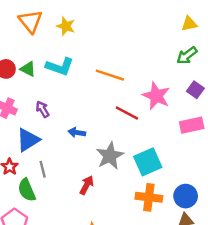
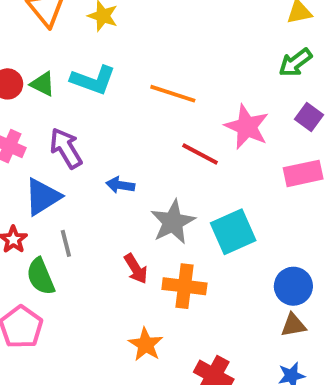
purple arrow: (43, 109) -> (66, 148), size x1.5
red arrow: (87, 185) -> (136, 269), turned 120
orange cross: (149, 197) -> (184, 286), moved

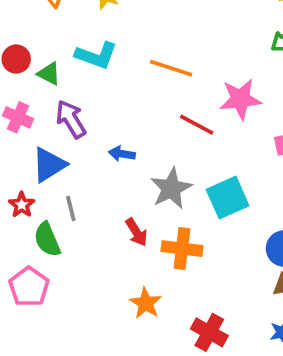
green triangle: (43, 84) -> (49, 74), moved
pink star: (247, 127) -> (240, 99), turned -30

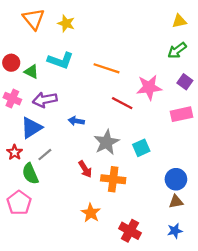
purple arrow: (71, 119) -> (45, 100), turned -70
cyan square: (228, 198) -> (141, 148), size x0.7
gray line: (71, 208) -> (45, 155), turned 64

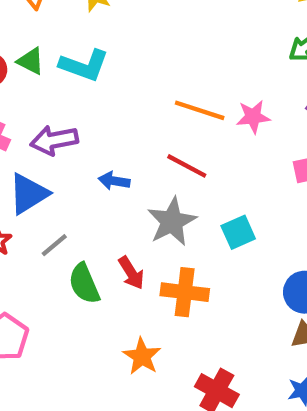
orange line: (106, 68) -> (200, 110), moved
green triangle: (31, 72) -> (31, 61), moved
pink star: (149, 87) -> (253, 117), size x0.7
red line: (122, 103) -> (187, 166), moved
green semicircle: (30, 174) -> (84, 284), moved

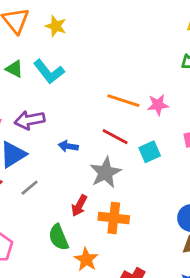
cyan L-shape: (84, 65) -> (49, 72), turned 32
cyan square: (238, 232) -> (150, 152), moved
red arrow: (131, 273) -> (79, 206), turned 60
green semicircle: (84, 284) -> (59, 237), moved

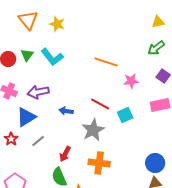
green triangle: (14, 69) -> (27, 55), turned 40
orange line: (123, 101) -> (106, 62), moved
red arrow: (79, 206) -> (65, 154), moved

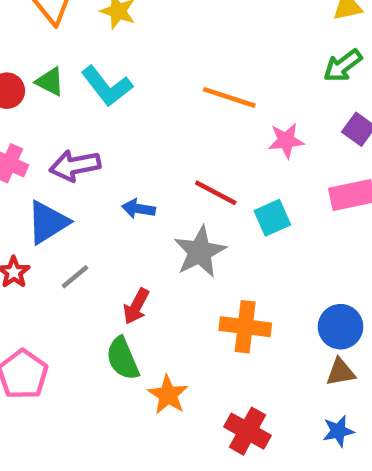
green triangle: (27, 55) -> (50, 82), turned -40
orange cross: (99, 163) -> (245, 327), moved

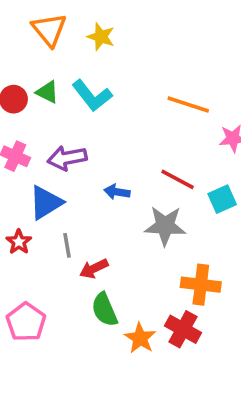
gray star: (200, 252) -> (165, 226), turned 30
gray line: (75, 277) -> (67, 245), turned -60
red arrow: (136, 306) -> (94, 269), moved, turned 36
red cross: (247, 431) -> (183, 329), moved

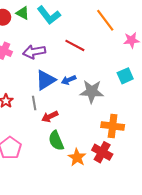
orange line: (188, 105) -> (105, 20), turned 35
red line: (178, 179) -> (75, 45), moved
blue arrow: (117, 192) -> (69, 80), moved, turned -32
blue triangle: (46, 203) -> (46, 80), moved

